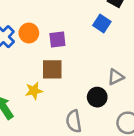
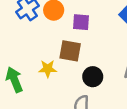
black circle: (97, 97) -> (93, 77), moved

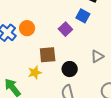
purple square: (81, 22) -> (65, 29), moved, turned -32

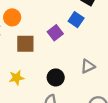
orange circle: (27, 28) -> (12, 17), moved
brown square: (48, 55) -> (25, 44), moved

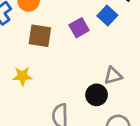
black circle: (56, 77) -> (97, 95), moved

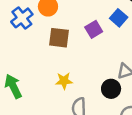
yellow star: (22, 76) -> (64, 81), moved

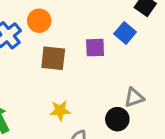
purple square: (94, 29) -> (95, 48), turned 30

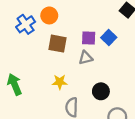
blue square: (125, 33) -> (109, 38), moved
gray triangle: (134, 98) -> (86, 58), moved

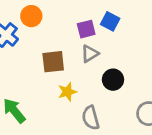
brown square: (57, 44) -> (53, 62), moved
black circle: (101, 91) -> (113, 80), moved

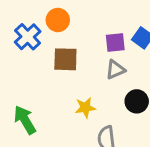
brown square: (53, 62) -> (65, 59), moved

